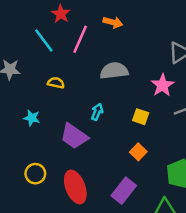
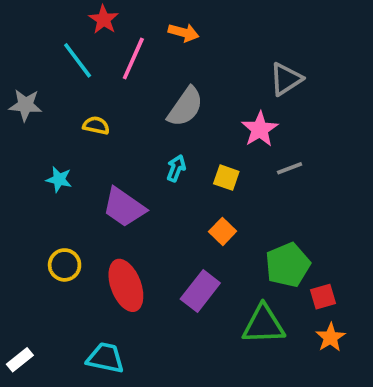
gray semicircle: (114, 71) -> (185, 107), turned 132
cyan arrow: (97, 112) -> (176, 168), moved

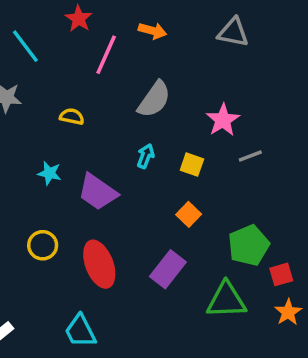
cyan line: (78, 60) -> (25, 46), moved
gray triangle: (286, 79) -> (233, 32), moved, turned 44
cyan star: (59, 179) -> (49, 173), moved
cyan trapezoid: (105, 358) -> (80, 331), turned -129

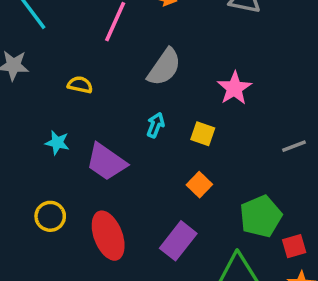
gray line: (250, 156) -> (294, 146), moved

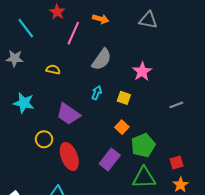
cyan star: (57, 143) -> (24, 103), moved, size x1.5
yellow circle: (50, 216) -> (44, 139), moved
green pentagon: (261, 216) -> (143, 145), moved

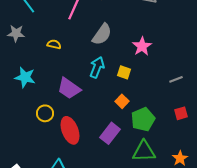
cyan arrow: (97, 93) -> (97, 67), size x1.5
red square: (176, 163) -> (181, 113), moved

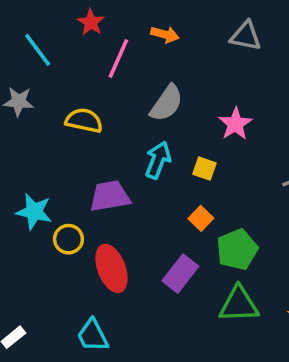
yellow semicircle: (54, 44) -> (84, 120), size x1.5
cyan star: (25, 77) -> (34, 212), moved
purple trapezoid: (69, 88) -> (110, 196), turned 135

